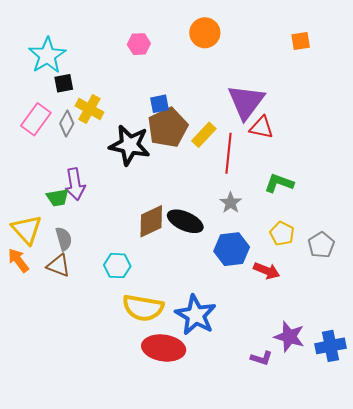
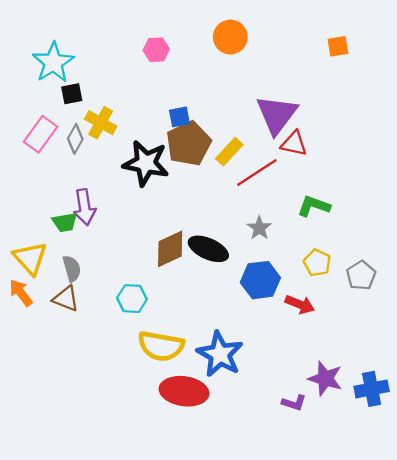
red line: (229, 153) -> (257, 172), turned 51

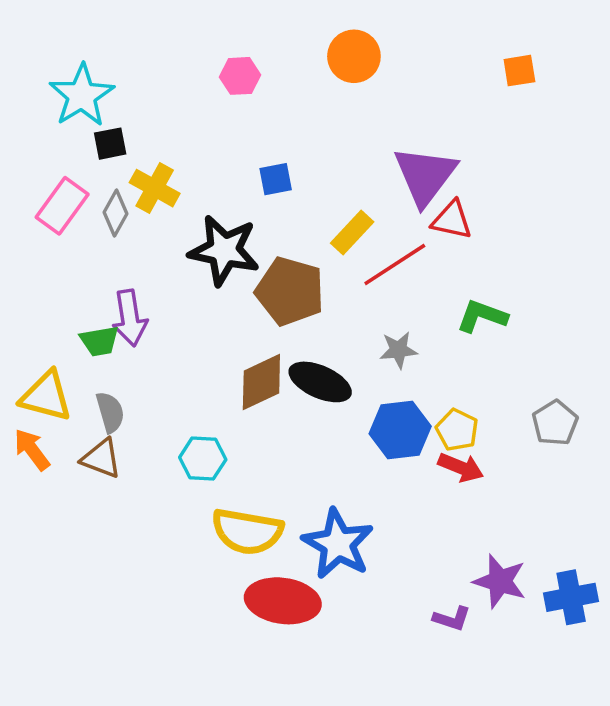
brown pentagon: (189, 144) -> (290, 291), moved, turned -30
gray star: (259, 228) -> (398, 350), turned 30
yellow triangle: (30, 258) -> (46, 396), turned -33
yellow pentagon: (317, 263) -> (457, 430), moved

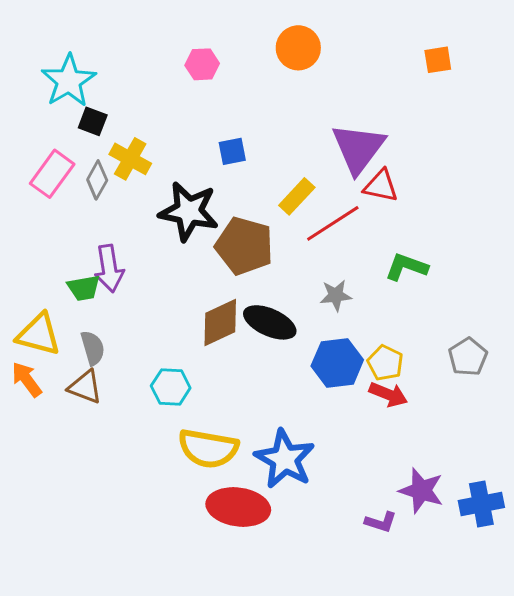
black square: (110, 144) -> (93, 121), turned 32

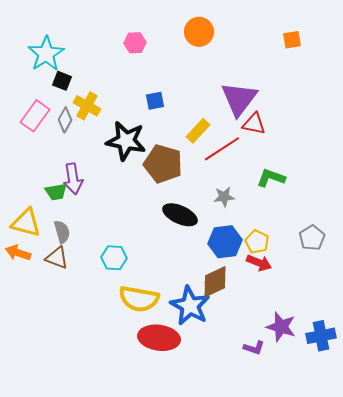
brown diamond: (220, 322) -> (215, 282), moved
orange arrow: (27, 379) -> (18, 253), turned -35

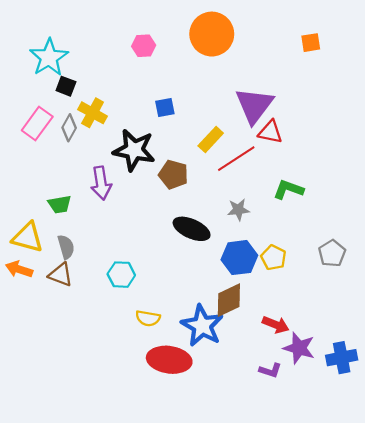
orange circle: (199, 32) -> (212, 34), size x1.4
brown pentagon: (163, 164) -> (173, 175), size x0.7
purple arrow: (73, 179) -> (101, 183), moved
red arrow: (259, 263) -> (276, 325), moved
yellow semicircle: (139, 299) -> (148, 318), size x0.6

